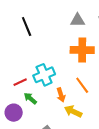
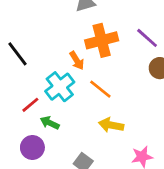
black line: (27, 26) -> (18, 54), moved
orange line: (82, 85) -> (100, 89), moved
orange arrow: (61, 95) -> (77, 61), moved

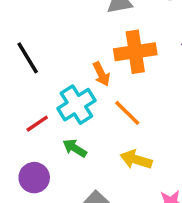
green arrow: (50, 123) -> (75, 148), moved

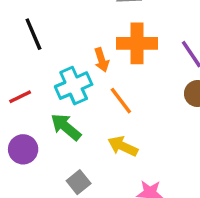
red line: (37, 124) -> (20, 97), moved
green arrow: (75, 148) -> (66, 127), size x1.4

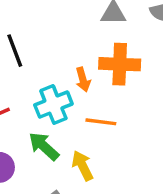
orange line: (121, 101) -> (101, 122), turned -48
yellow arrow: (123, 146) -> (82, 166), moved, turned 36

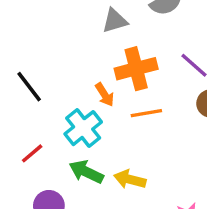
orange line: (101, 122) -> (146, 113), moved
yellow arrow: (82, 166) -> (130, 179), turned -32

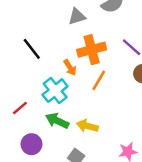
black line: (29, 87) -> (32, 49), moved
orange line: (146, 113) -> (99, 80), turned -50

